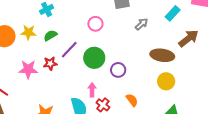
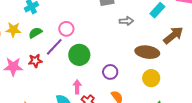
pink circle: (95, 24) -> (66, 29), moved
gray arrow: (141, 24) -> (126, 21), turned 40
purple circle: (118, 70) -> (110, 72), moved

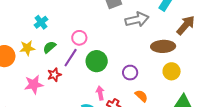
gray arrow: (126, 21) -> (137, 20), size x1.6

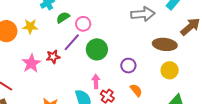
green semicircle: (49, 47) -> (63, 17), moved
pink star: (34, 84) -> (31, 63), turned -30

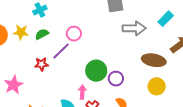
green semicircle: (63, 17) -> (42, 34), moved
green circle: (97, 49) -> (96, 71), moved
pink star: (31, 63) -> (14, 85), moved

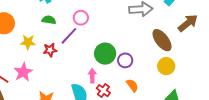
yellow star: (21, 32) -> (28, 42), moved
green semicircle: (42, 34) -> (49, 20), turned 40
brown ellipse: (154, 60) -> (162, 40), turned 45

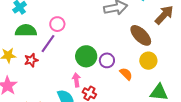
green semicircle: (49, 20) -> (26, 31), size x1.5
orange semicircle: (132, 85) -> (126, 74), moved

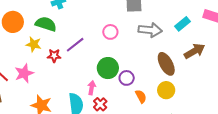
pink circle: (57, 24) -> (110, 32), moved
green semicircle: (26, 31) -> (46, 24), moved

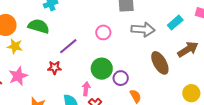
yellow star: (34, 44) -> (15, 46), moved
red star: (54, 56) -> (54, 68), moved
yellow circle: (166, 90) -> (191, 93), moved

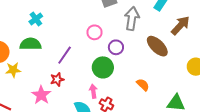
gray arrow: (143, 30) -> (132, 19), turned -70
pink star: (18, 76) -> (41, 95), moved
purple circle: (121, 78) -> (116, 47), moved

